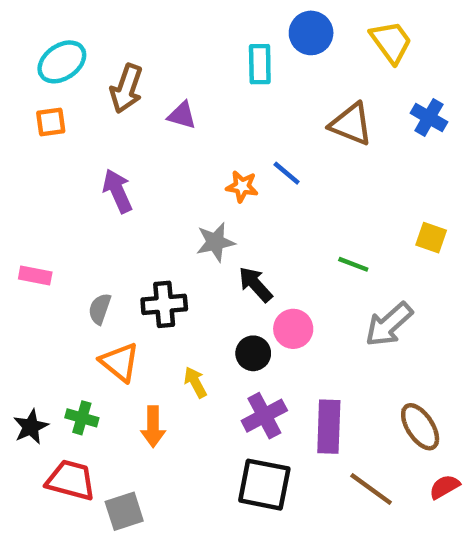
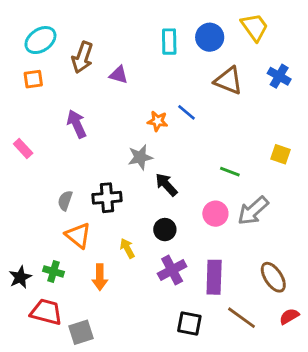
blue circle: (311, 33) -> (210, 37), moved
pink rectangle: (35, 275) -> (23, 149), moved, turned 36
pink circle: (293, 329) -> (215, 214), moved
black square: (264, 485) -> (189, 324), moved, size x0.7

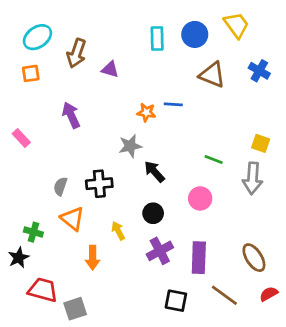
blue line: (187, 112) -> (173, 104), turned -36
gray arrow: (253, 211) -> (253, 178), moved, turned -44
green cross: (53, 271) -> (33, 232), moved

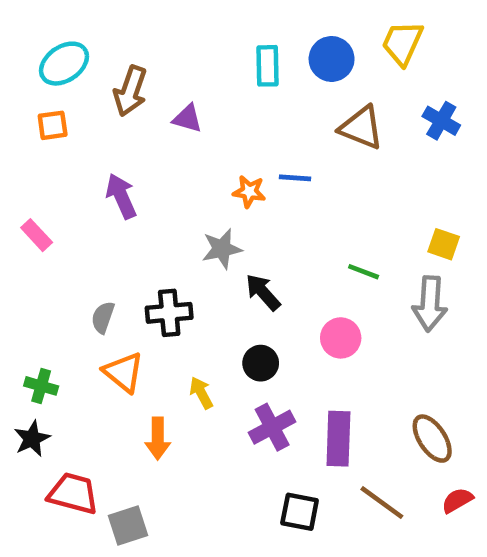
yellow trapezoid: (236, 25) -> (402, 43), turned -120
green cross: (33, 232) -> (41, 386), moved

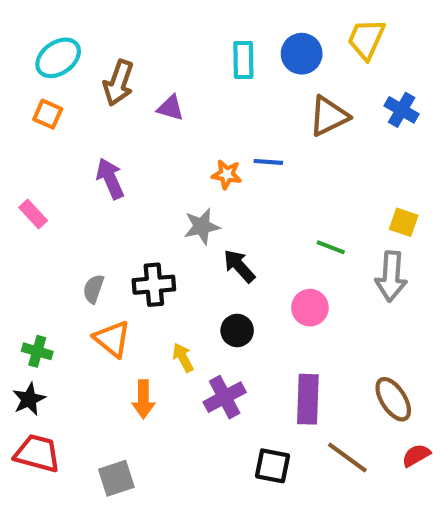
orange square: (53, 125) -> (48, 114), turned 32
brown triangle: (361, 128) -> (329, 116), turned -48
purple cross: (272, 427) -> (225, 397), moved
red trapezoid: (73, 493) -> (37, 453), moved

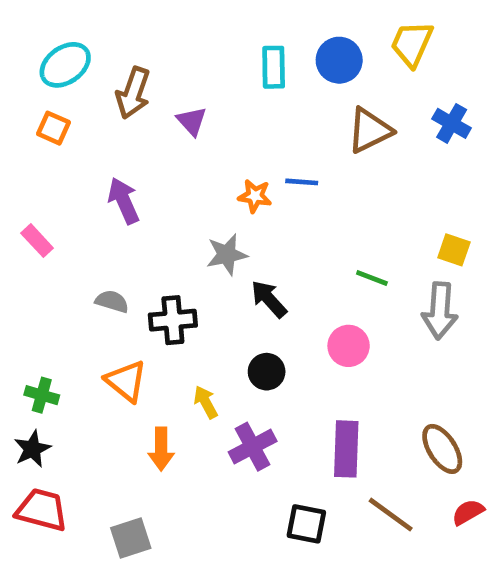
purple triangle: (171, 108) -> (192, 121), turned 32
gray semicircle: (93, 289) -> (112, 301), moved, turned 88

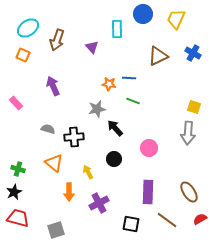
blue circle: (339, 60) -> (143, 14), moved
purple triangle: (192, 121) -> (92, 47), moved
green line: (372, 278) -> (133, 101), moved
purple cross: (253, 447) -> (99, 203), moved

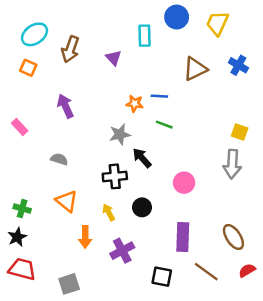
black cross: (74, 137) -> (115, 176), moved
black circle: (114, 159) -> (142, 207), moved

